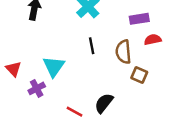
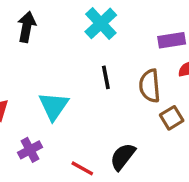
brown square: (139, 75) -> (172, 118), turned 35
purple cross: (37, 88) -> (30, 150), moved

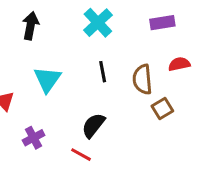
purple rectangle: (172, 40) -> (162, 23), moved
cyan triangle: (54, 106) -> (47, 79), moved
black semicircle: (123, 157) -> (93, 125), moved

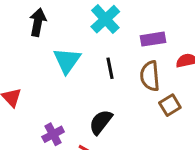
purple rectangle: (162, 23) -> (153, 39), moved
cyan triangle: (47, 79) -> (67, 61), moved
purple cross: (34, 138) -> (53, 134), moved

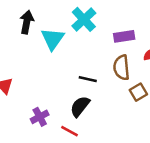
cyan triangle: (67, 61) -> (53, 39), moved
black line: (110, 68) -> (88, 79), moved, turned -66

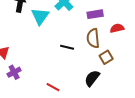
black semicircle: (80, 106) -> (92, 78), moved
purple cross: (40, 117) -> (14, 72), moved

